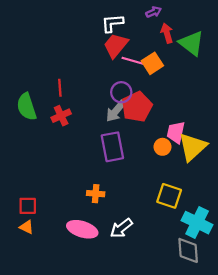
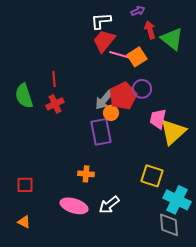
purple circle: (121, 92) -> (142, 89), moved
orange circle: (162, 147) -> (111, 113), moved
orange triangle: (27, 227) -> (24, 222), moved

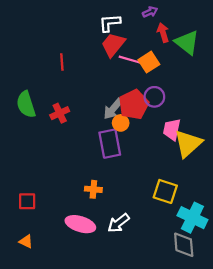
red line: (54, 79) -> (62, 62), moved

